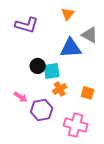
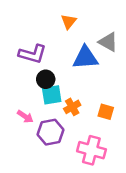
orange triangle: (68, 14) -> (69, 22), moved
purple L-shape: (27, 25) -> (32, 54), moved
cyan square: (52, 71) -> (52, 95), moved

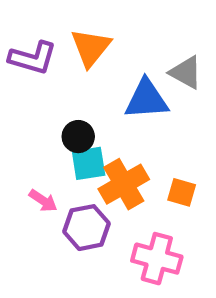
orange triangle: (69, 22) -> (91, 48), moved, size x1.5
purple L-shape: (32, 54) -> (33, 58), moved
orange cross: (72, 107) -> (124, 184), size x1.6

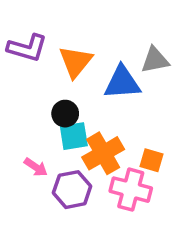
orange triangle: (91, 48) -> (76, 62), moved
gray triangle: (186, 72) -> (155, 60), turned -40
pink cross: (157, 259) -> (131, 190), moved

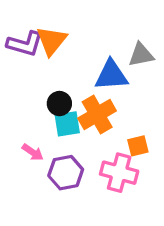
orange triangle: (76, 62) -> (52, 41), moved
orange cross: (103, 153) -> (97, 115), moved
orange square: (151, 160) -> (138, 146), turned -30

